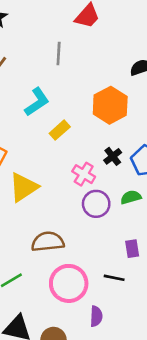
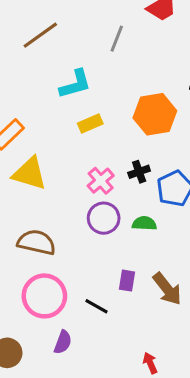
yellow triangle: (24, 187) -> (29, 173), turned 32

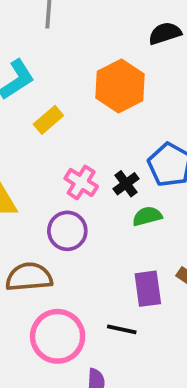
black cross: (139, 172) -> (126, 184), moved
purple circle: (104, 218) -> (67, 231), moved
purple rectangle: (127, 281) -> (148, 289), size x1.4

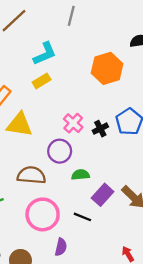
yellow rectangle: (48, 120) -> (42, 81), moved
green semicircle: (147, 216) -> (80, 175), moved
purple rectangle: (148, 289) -> (103, 195), turned 40

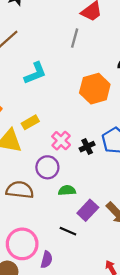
gray line: (71, 16) -> (75, 38), moved
yellow rectangle: (42, 81) -> (30, 122), moved
pink circle: (43, 214) -> (22, 244), moved

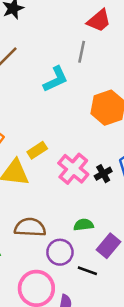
cyan L-shape: (35, 73) -> (56, 79), moved
pink cross: (61, 141) -> (73, 169), size x1.4
purple circle: (47, 167) -> (60, 252), moved

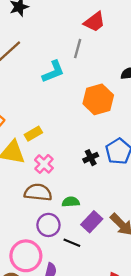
pink cross: (73, 169) -> (44, 164), moved, size x0.7
brown semicircle: (30, 227) -> (38, 192), moved

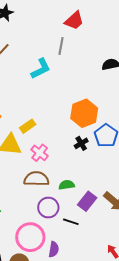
orange hexagon: (98, 99) -> (84, 113), moved

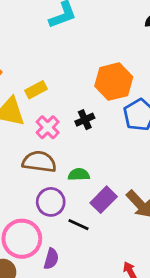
black cross: (81, 143) -> (85, 120), moved

